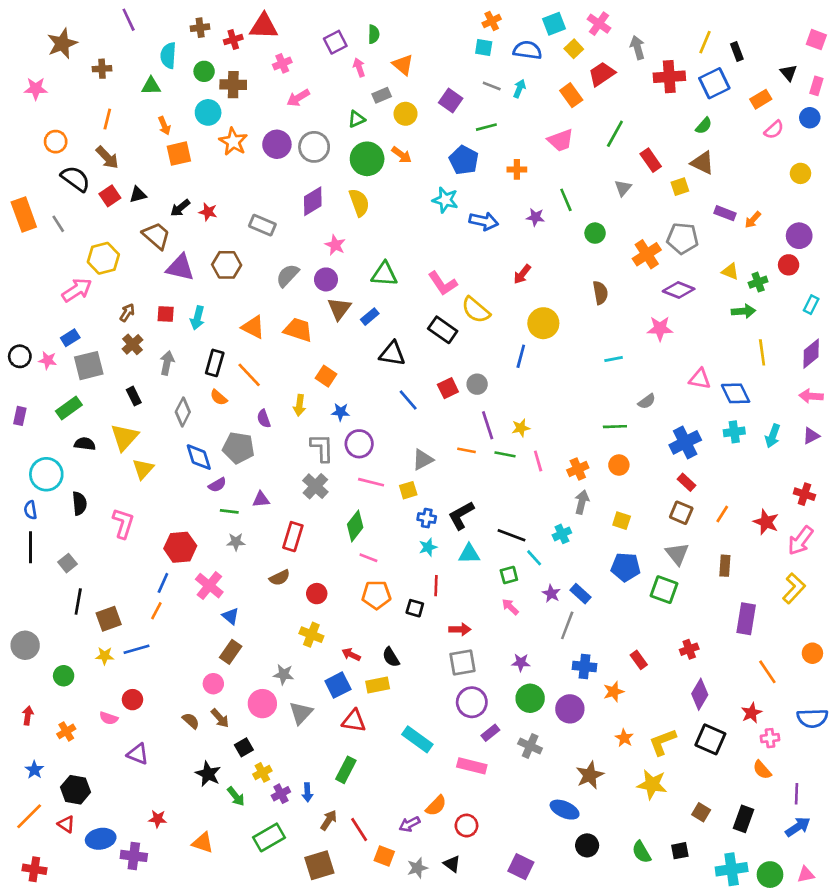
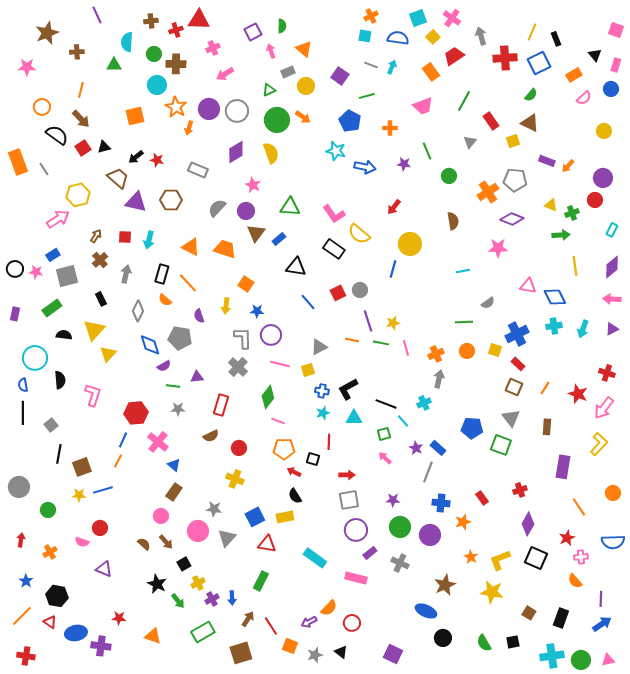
orange arrow: (164, 126) -> (189, 128), moved, turned 40
yellow square: (622, 521) -> (495, 350), moved
red arrow: (351, 655) -> (294, 472), moved

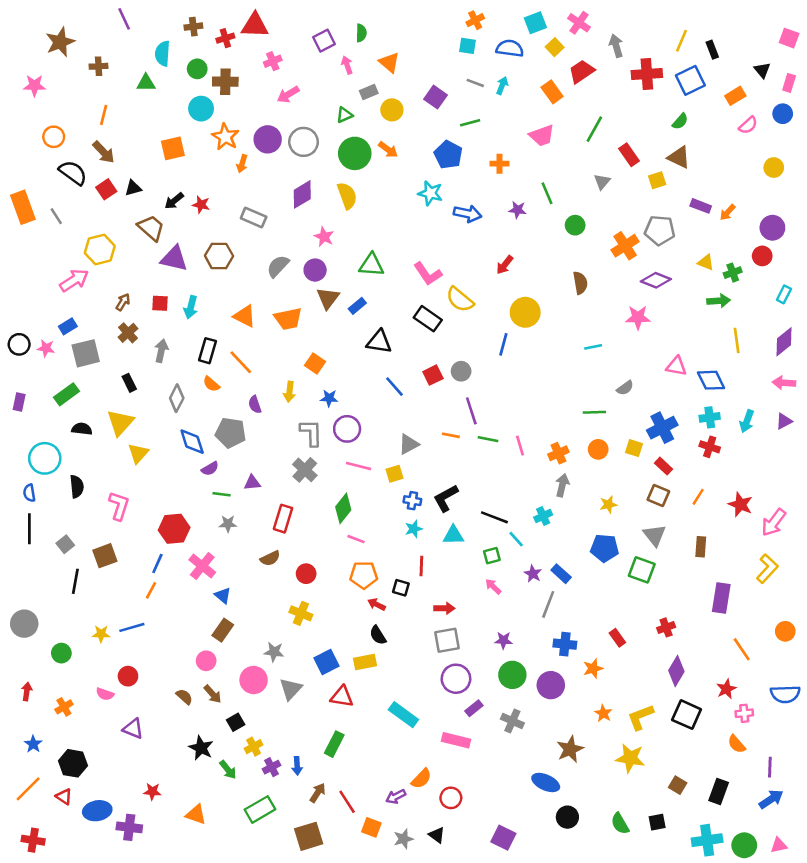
orange trapezoid: (225, 249) -> (288, 319), turned 150
yellow star: (393, 323) -> (608, 504), moved
red cross: (607, 373) -> (710, 447), moved
brown square: (82, 467) -> (105, 556), moved

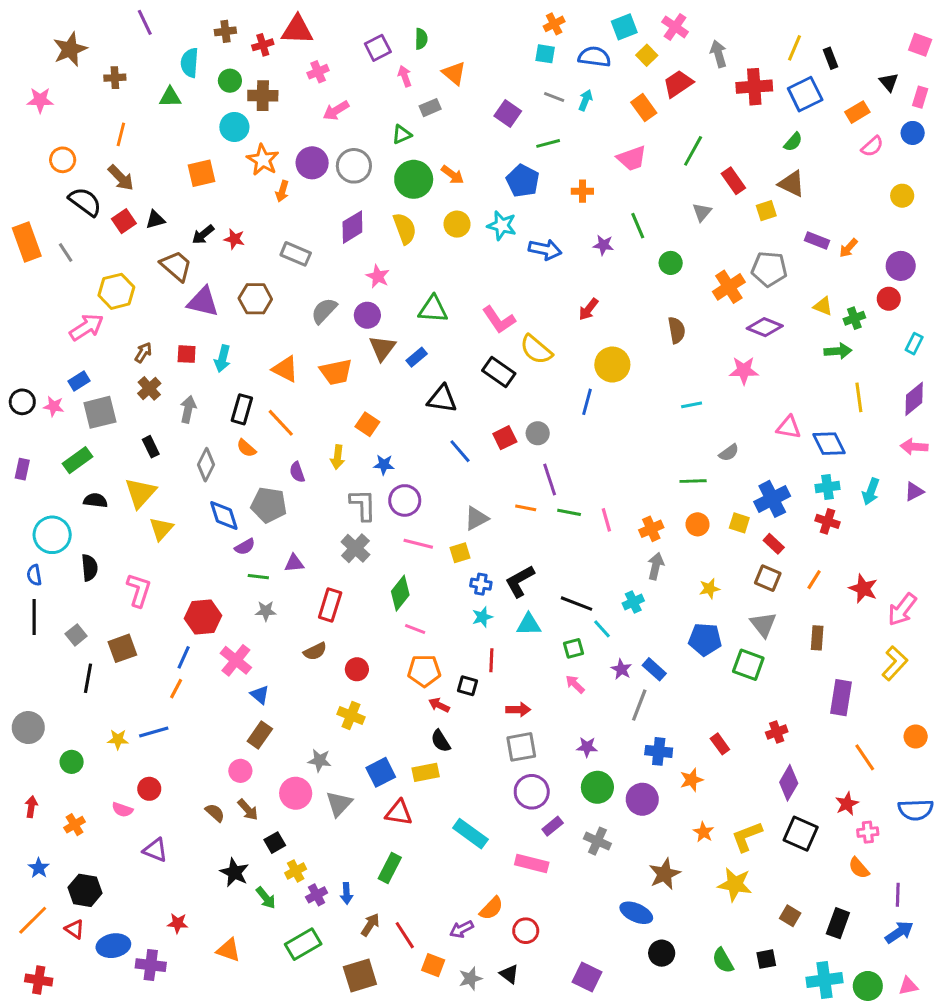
yellow circle: (392, 110) -> (457, 224), moved

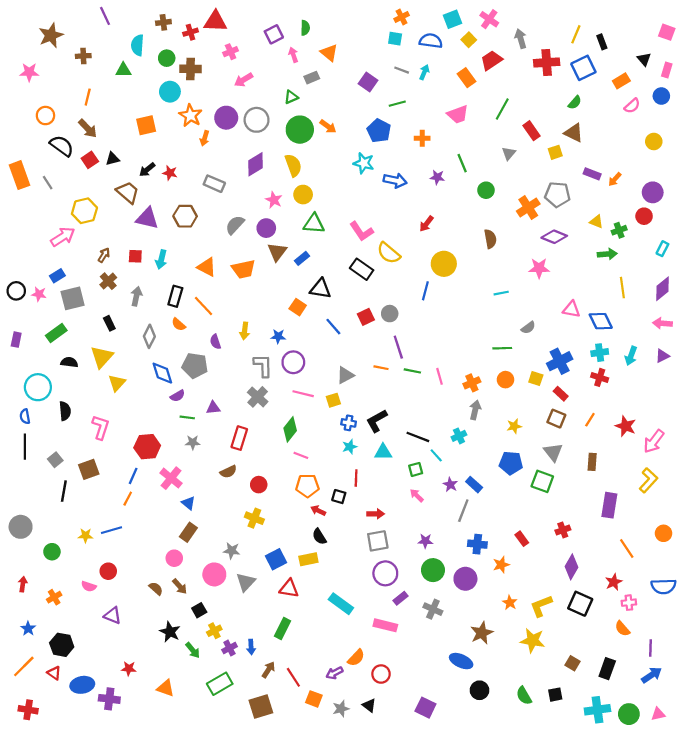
yellow circle: (457, 224) -> (303, 195), moved
orange square: (367, 424) -> (298, 307), moved

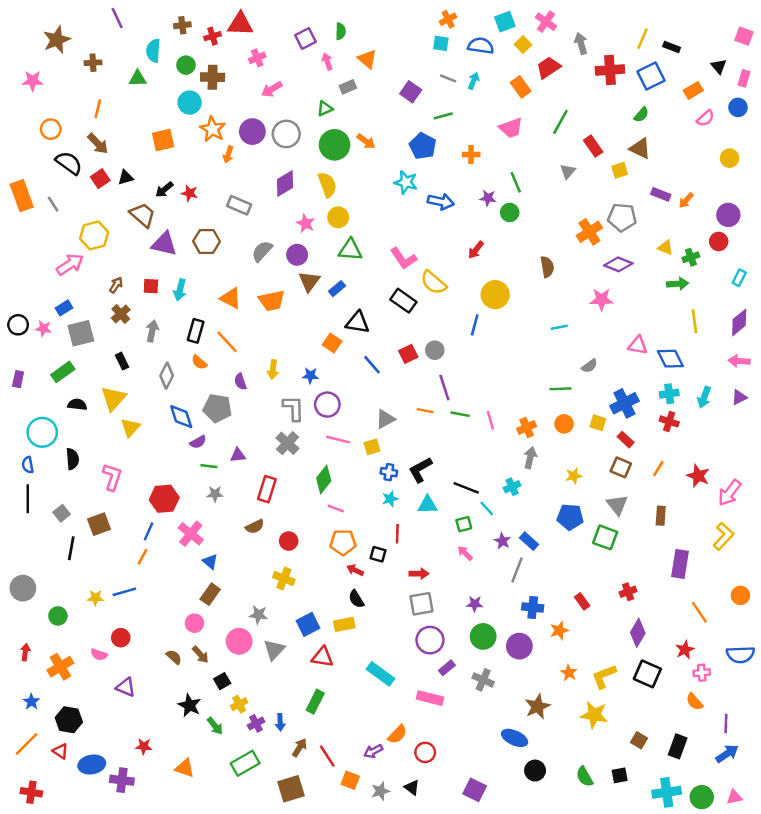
black rectangle: (602, 42) -> (672, 47), turned -48
green circle: (486, 190) -> (510, 212), moved
orange cross: (54, 597) -> (60, 667), size x1.5

